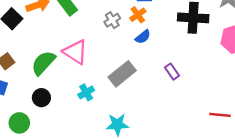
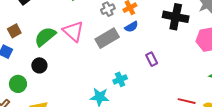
gray rectangle: (122, 74) -> (107, 38), moved
cyan cross: (86, 92) -> (120, 79), moved

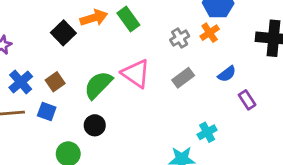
blue semicircle: (131, 27) -> (227, 74), moved
gray rectangle: (107, 38) -> (183, 78), size x0.7

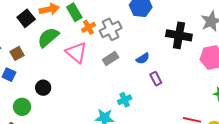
orange cross: (210, 33) -> (88, 27), moved
gray cross: (180, 38) -> (111, 29), size x1.5
green semicircle: (98, 85) -> (48, 37), moved

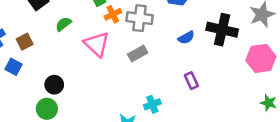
gray cross: (111, 29) -> (140, 18), turned 30
green semicircle: (48, 37) -> (63, 24), size x0.6
blue semicircle: (143, 58) -> (186, 38), moved
green circle: (22, 107) -> (47, 109), moved

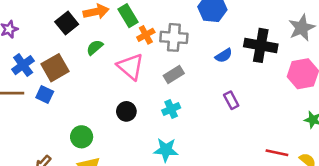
brown square: (25, 42) -> (55, 68), size x1.5
black circle: (54, 85) -> (126, 111), moved
cyan cross: (152, 104) -> (171, 109), moved

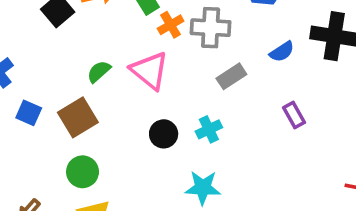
green semicircle: (95, 47) -> (99, 72), moved
brown square: (55, 68) -> (78, 117), moved
gray rectangle: (174, 75) -> (231, 76), moved
black circle: (126, 111) -> (164, 134), moved

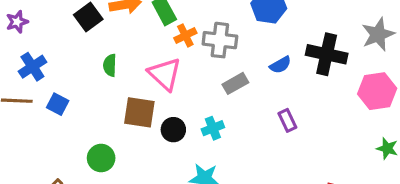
green semicircle: (99, 72) -> (110, 65), moved, turned -50
brown square: (78, 117) -> (139, 112), moved, turned 36

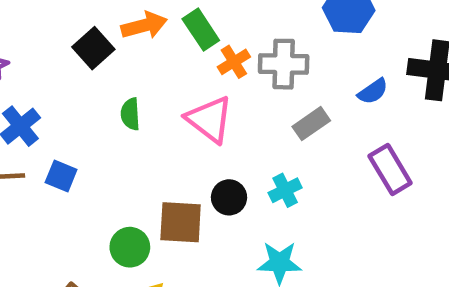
brown square: (139, 112) -> (181, 222), moved
purple rectangle: (287, 120) -> (390, 170), size x1.5

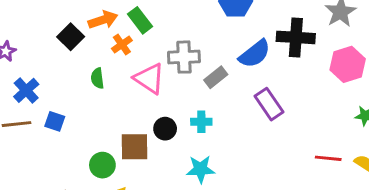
orange cross: (234, 62) -> (122, 45), moved
gray cross: (284, 64) -> (184, 57), moved
blue semicircle: (373, 91) -> (255, 54), size x1.6
cyan cross: (285, 190) -> (201, 122), turned 30

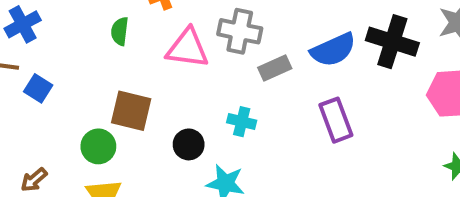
pink triangle: (149, 79) -> (187, 48), turned -40
blue square: (55, 121) -> (38, 88), moved
black circle: (165, 129) -> (189, 144), moved
brown square: (134, 147) -> (131, 111), moved

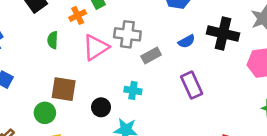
pink triangle: (187, 48) -> (96, 47), turned -36
blue semicircle: (333, 50) -> (187, 41), size x0.6

